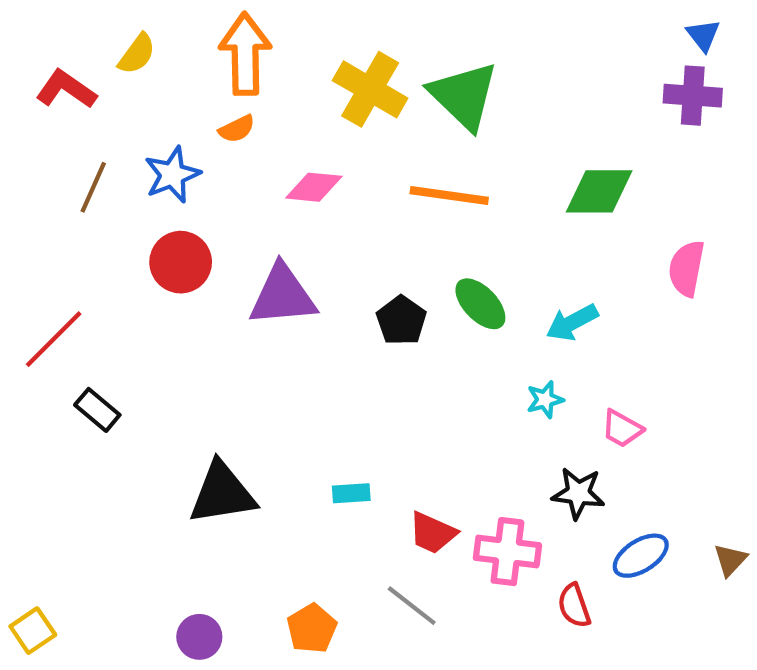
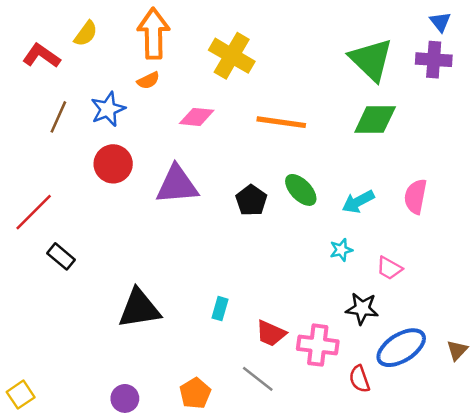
green triangle: (464, 96) -> (371, 60), moved
pink semicircle: (687, 268) -> (415, 196), moved
cyan rectangle: (351, 493) -> (220, 309), turned -70
blue ellipse: (641, 556) -> (401, 348), size x1.4

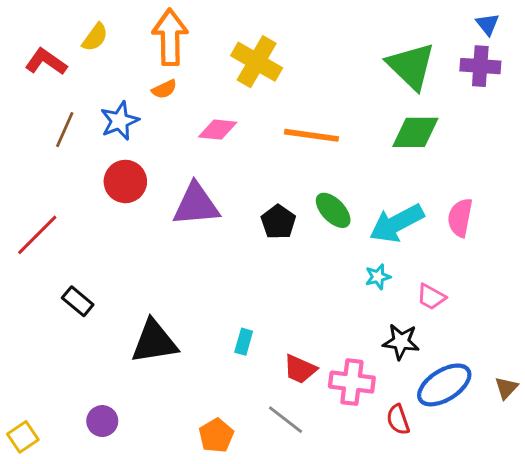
cyan arrow: (358, 202) -> (397, 223), size x1.5
black rectangle: (61, 256) -> (78, 301), moved
purple circle: (125, 398) -> (102, 421), moved

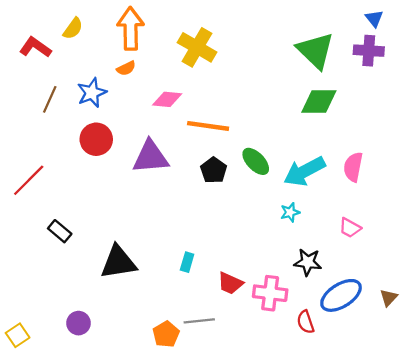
orange line: (311, 135) -> (208, 126), moved
pink trapezoid: (431, 297) -> (350, 228), moved
gray line: (286, 420) -> (199, 321), moved, turned -44

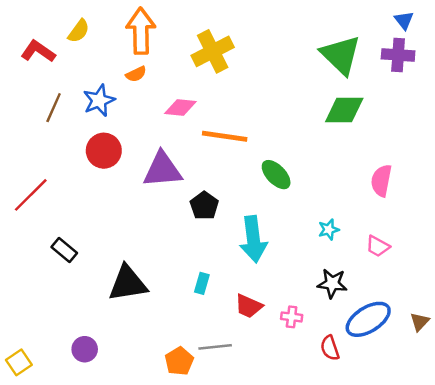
yellow cross: (197, 47) -> (213, 51), turned 33
black pentagon: (214, 170) -> (204, 206), moved
cyan arrow: (304, 171) -> (253, 239), moved, turned -69
cyan star: (290, 212) -> (329, 230), moved
pink cross: (270, 293) -> (292, 317), size x0.6

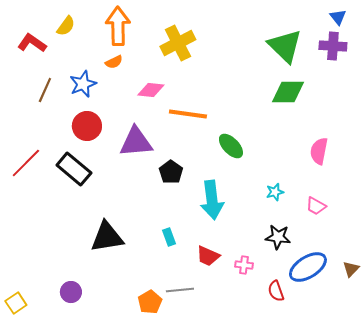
black rectangle: (64, 250) -> (74, 169), moved, size x1.6
cyan rectangle: (202, 283) -> (169, 237), turned -36

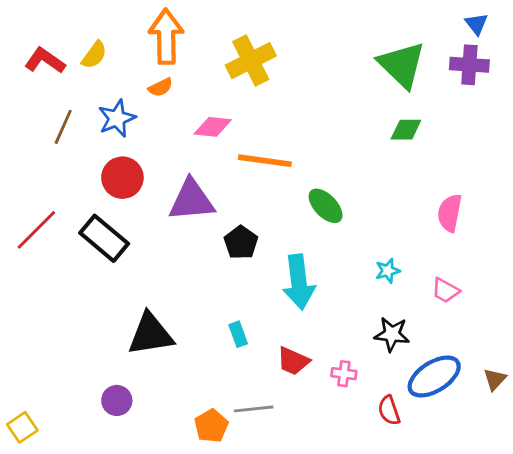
yellow semicircle: (66, 26) -> (94, 55), moved
green diamond: (288, 92) -> (406, 130), size x0.7
purple circle: (71, 292) -> (117, 400), moved

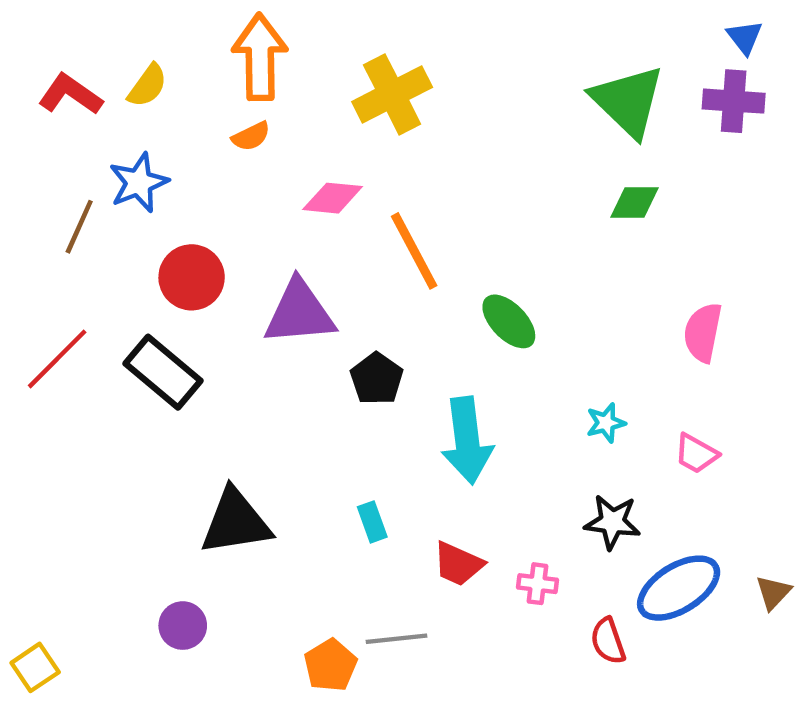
blue star: (117, 118) -> (139, 183), moved
brown line: (63, 127) -> (79, 227), moved
orange line: (265, 161) -> (414, 251), turned 54

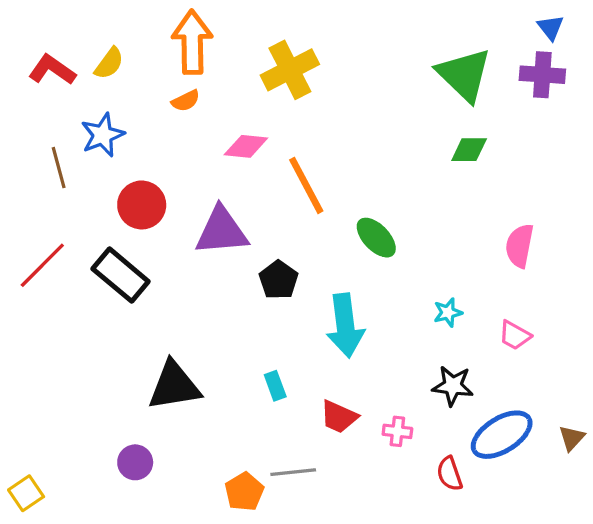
brown line: (79, 227) -> (59, 168), turned -39

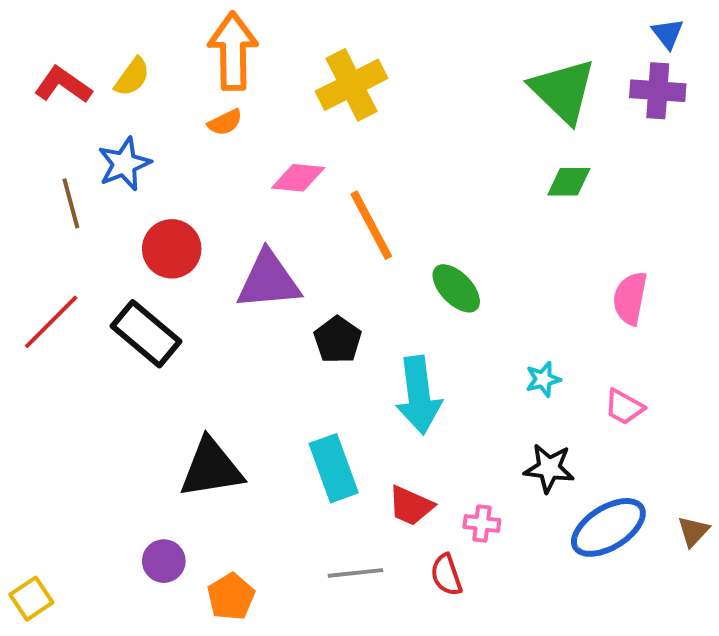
cyan rectangle: (275, 386) -> (334, 468), size x1.8
red semicircle: (450, 474) -> (446, 575), moved
orange pentagon: (244, 492) -> (231, 597), moved

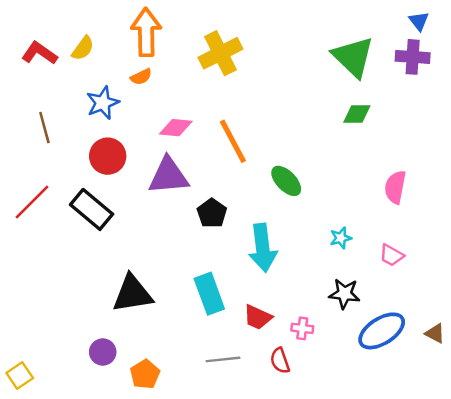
blue star: (124, 164) -> (103, 103), moved
pink diamond: (298, 178) -> (176, 128), moved
brown triangle: (693, 531) -> (435, 333), turned -45

